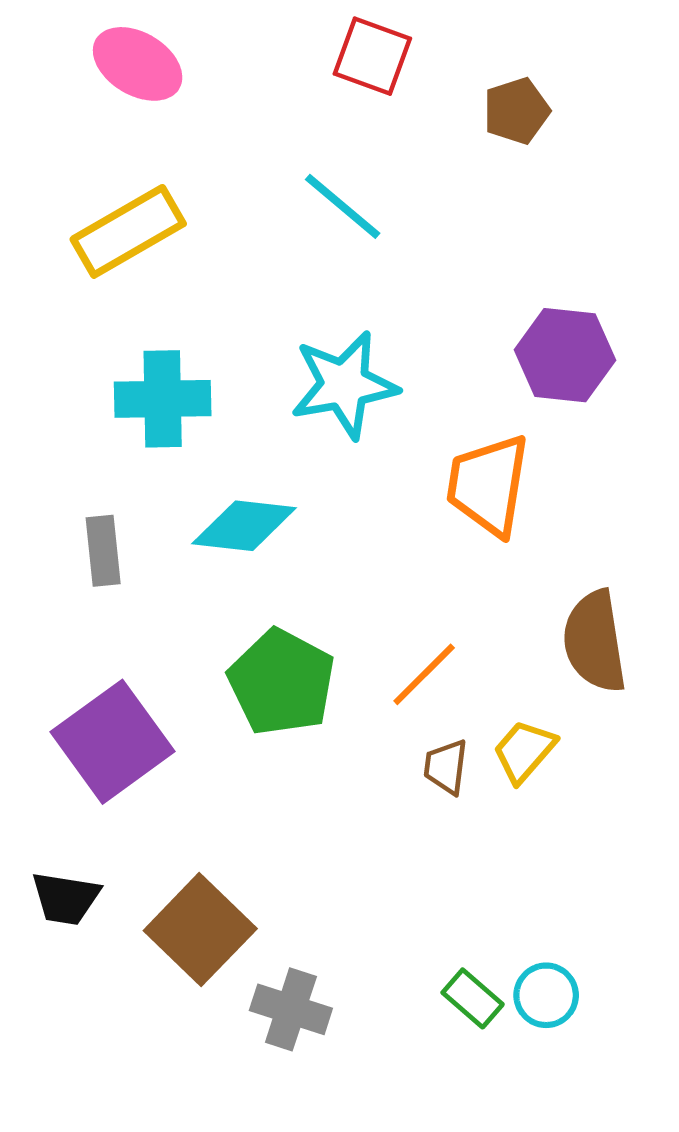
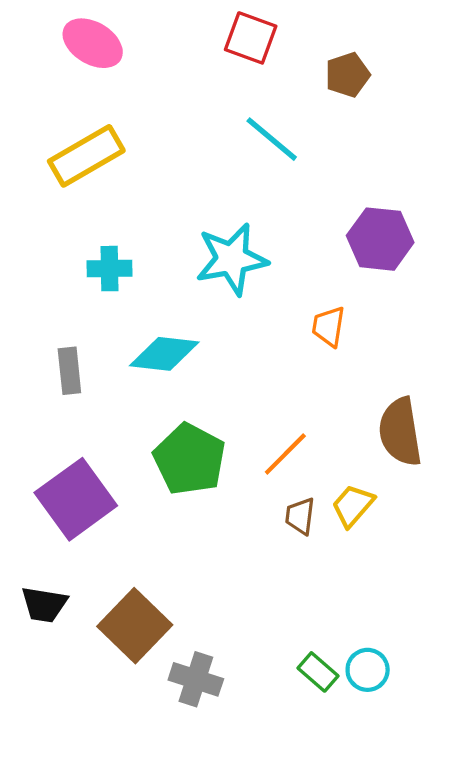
cyan line: (343, 206) -> (272, 139), moved
cyan cross: (163, 399) -> (109, 269), size x0.7
orange trapezoid: (488, 485) -> (329, 326), size x0.6

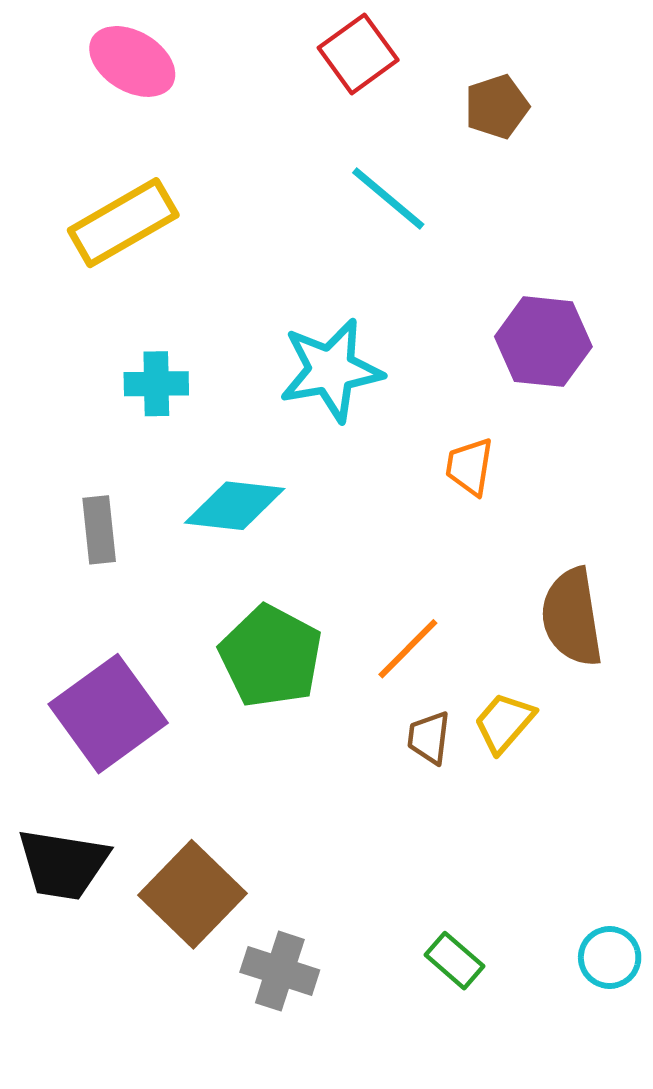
red square: (251, 38) -> (358, 54), turned 34
black trapezoid: (44, 605) -> (63, 864), size x1.4
cyan circle: (368, 670) -> (610, 957), moved

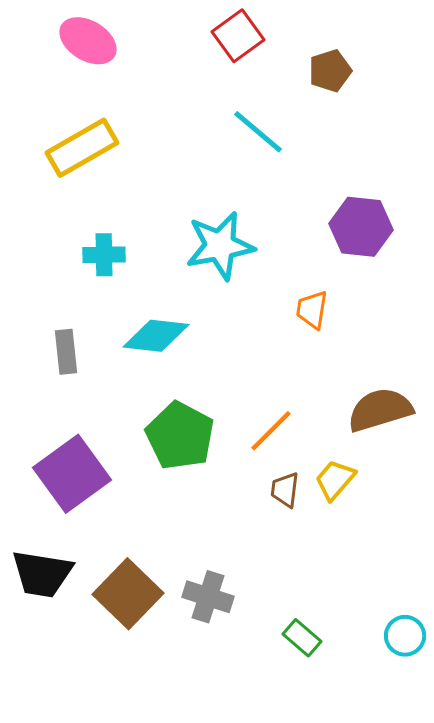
brown semicircle: (572, 617) -> (380, 410), turned 82
gray cross: (280, 971) -> (208, 597), moved

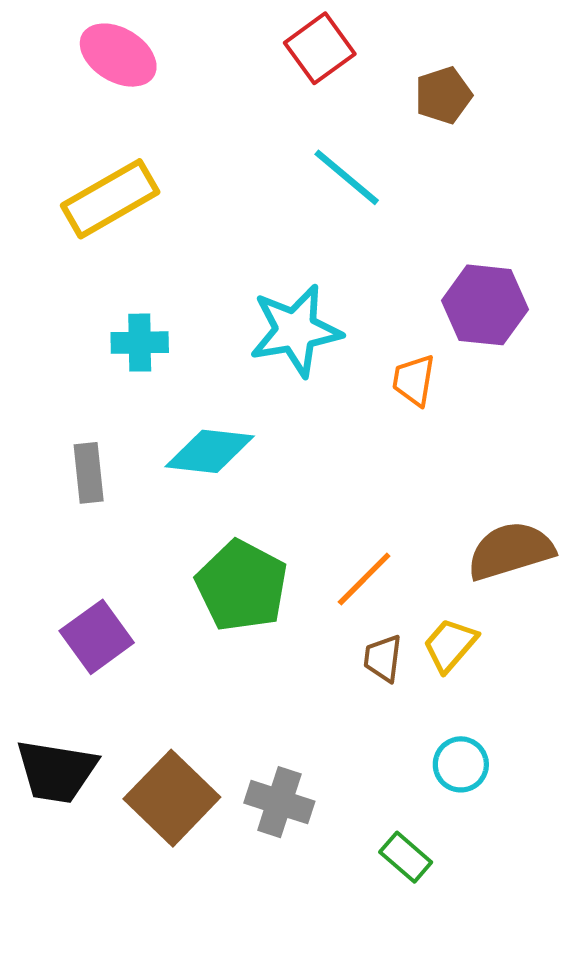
orange trapezoid: (312, 310) -> (414, 380), moved
purple square: (72, 474) -> (97, 637), size x0.7
cyan circle: (405, 636) -> (461, 764), moved

